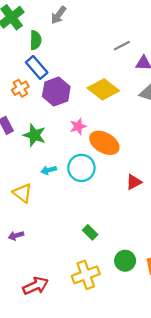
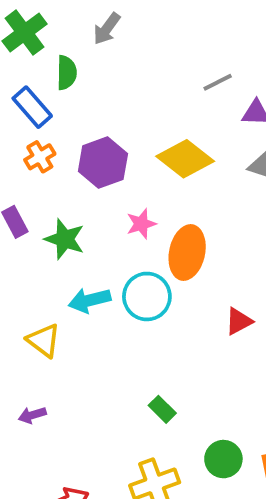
blue rectangle: (37, 67) -> (32, 107), moved
orange ellipse: (104, 143) -> (187, 252), turned 72
cyan arrow: (49, 170) -> (90, 300), size x1.5

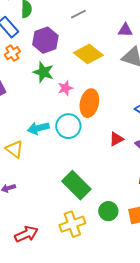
gray line: (218, 82) -> (78, 14), moved
purple hexagon: (103, 163) -> (45, 40), moved
green star: (65, 239) -> (43, 72), moved
green rectangle: (162, 409) -> (76, 185), size x2.0

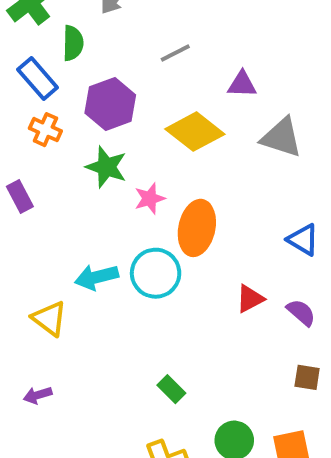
purple triangle: (125, 30) -> (242, 84), moved
orange cross: (12, 53) -> (45, 130), turned -35
green rectangle: (76, 185) -> (171, 389), size x0.5

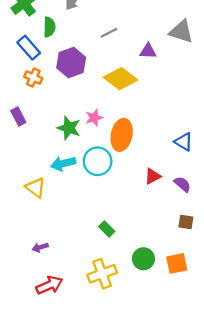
gray triangle: (281, 137) -> (181, 32), moved
green star: (106, 167) -> (69, 128), moved
purple arrow: (38, 395) -> (40, 247), moved

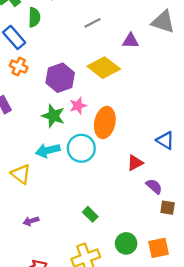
purple hexagon: (71, 63) -> (60, 78), moved
blue triangle: (184, 142) -> (165, 140), moved
purple semicircle: (182, 184) -> (154, 186), moved
purple arrow: (40, 247) -> (31, 221), moved

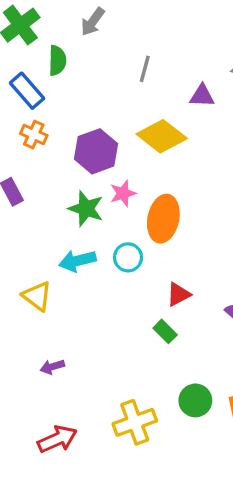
gray line: (93, 23) -> (145, 69), turned -48
cyan circle: (81, 148) -> (128, 257), size x0.7
red triangle: (135, 163) -> (179, 294), moved
green rectangle: (90, 214) -> (165, 331), moved

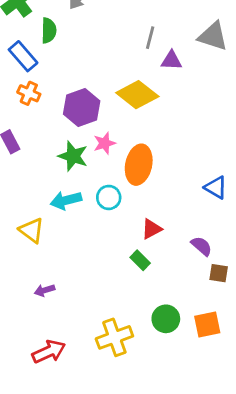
gray line: (145, 69) -> (150, 38), moved

